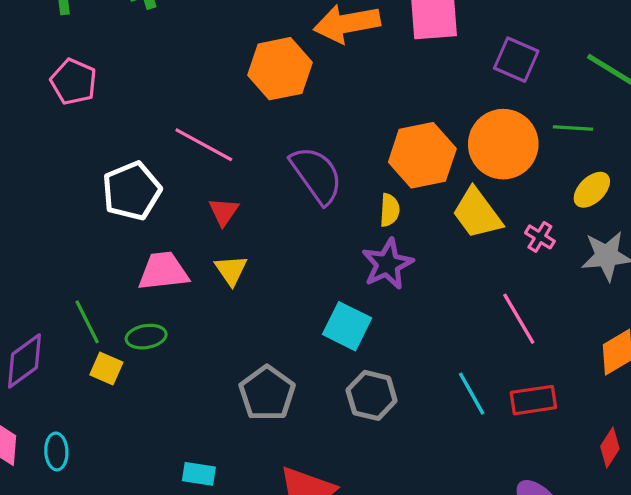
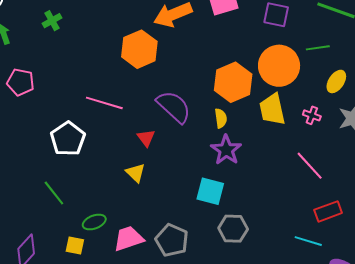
red triangle: (224, 212) -> (146, 138), moved
yellow trapezoid: (477, 213) -> (272, 109), turned 36
pink trapezoid: (163, 271) -> (129, 238), moved
green line: (87, 322) -> (54, 193), moved
cyan line: (472, 394) -> (308, 241), moved, turned -32

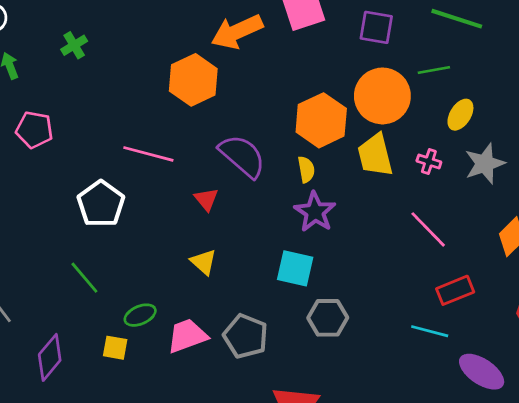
yellow triangle: (136, 173) -> (204, 262), moved

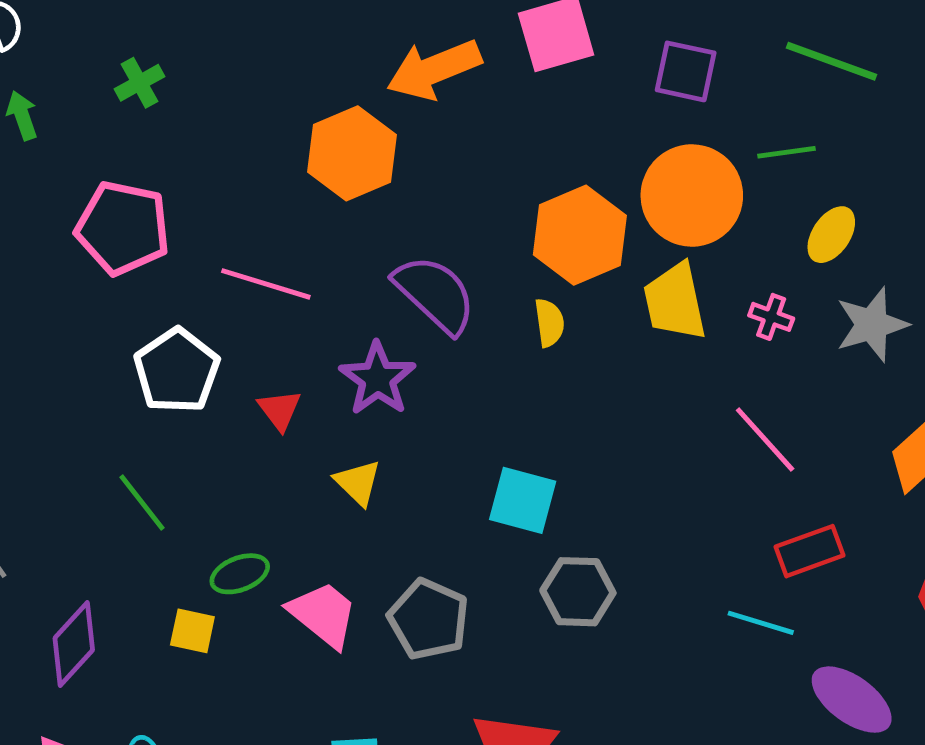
pink pentagon: (34, 130) -> (123, 228), moved, size x1.4
red triangle: (206, 199) -> (280, 410), moved
purple star: (315, 212) -> (377, 379), moved
pink trapezoid: (187, 336) -> (323, 614), turned 57

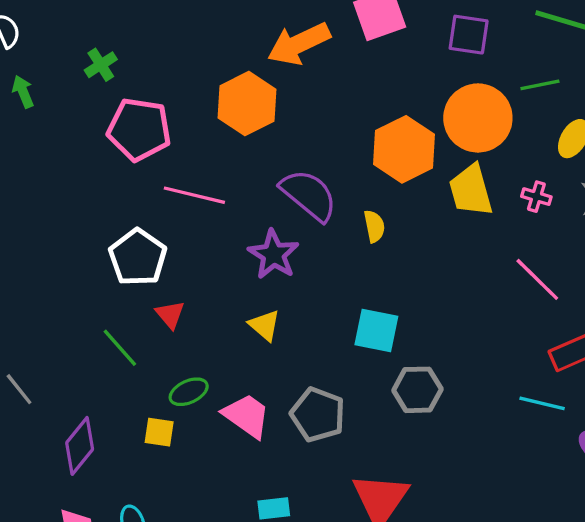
pink pentagon: (123, 228) -> (139, 129), moved
yellow semicircle: (549, 323) -> (374, 226), moved
red triangle: (280, 410) -> (170, 315), moved

